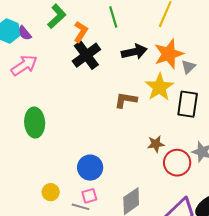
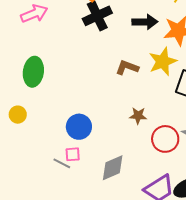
brown star: (156, 144) -> (138, 116), moved
yellow circle: (51, 192) -> (18, 115), moved

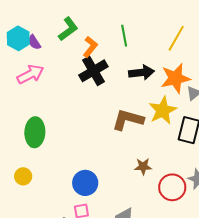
brown L-shape: (127, 68) -> (128, 120), size x1.4

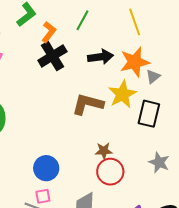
green line: (124, 36) -> (83, 20), turned 40
yellow line: (176, 38) -> (135, 22), turned -48
red circle: (172, 187) -> (110, 172), moved

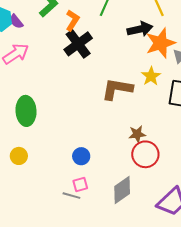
black arrow: (100, 57) -> (140, 29), moved
yellow star: (122, 94) -> (151, 76), size x0.7
blue circle: (46, 168) -> (81, 156), size x0.7

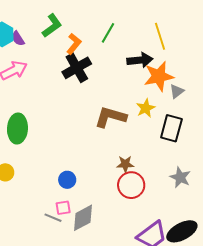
gray diamond: (122, 190) -> (83, 218), moved

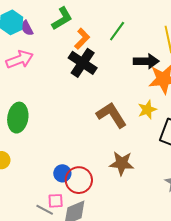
black cross: (77, 68) -> (83, 63), turned -32
brown L-shape: (111, 117) -> (112, 115), turned 36
brown star: (125, 164) -> (122, 163), size x1.4
red circle: (131, 185) -> (79, 180), moved

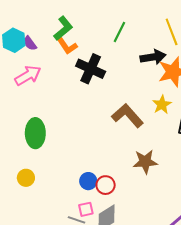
orange L-shape: (82, 39) -> (67, 46), moved, turned 110
red circle: (79, 180) -> (106, 185), size x0.7

